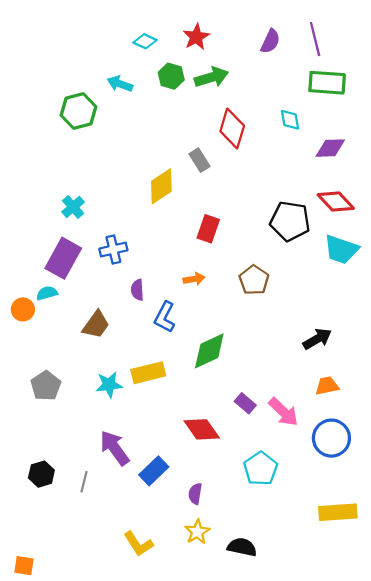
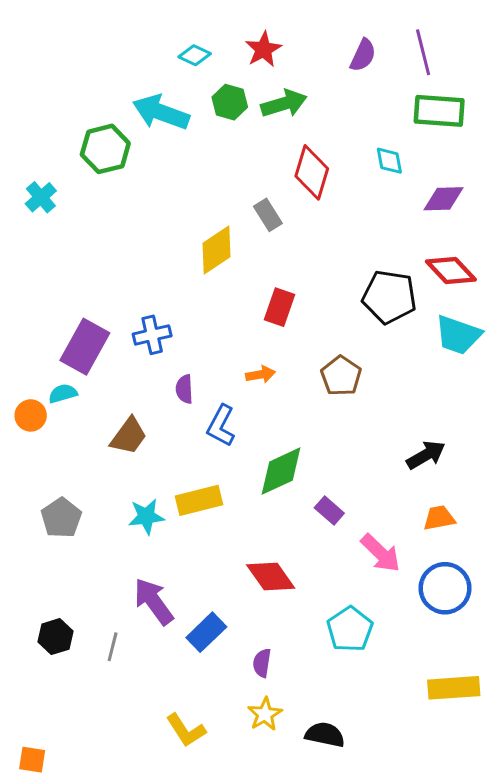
cyan arrow: (120, 84) -> (161, 112), size x1.6
cyan cross: (73, 207) -> (41, 197), moved
purple rectangle: (245, 403) -> (329, 511), moved

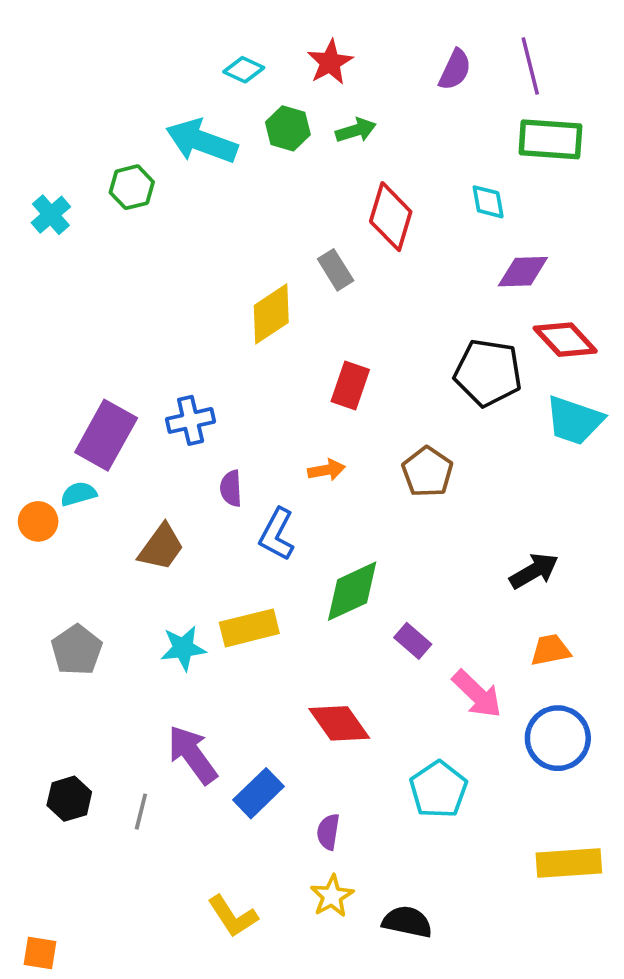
green arrow: (284, 104) -> (356, 130), size x0.7
green hexagon: (105, 149) -> (132, 187), size x0.7
cyan cross: (41, 197) -> (51, 215), moved
purple diamond: (444, 199) -> (523, 272), moved

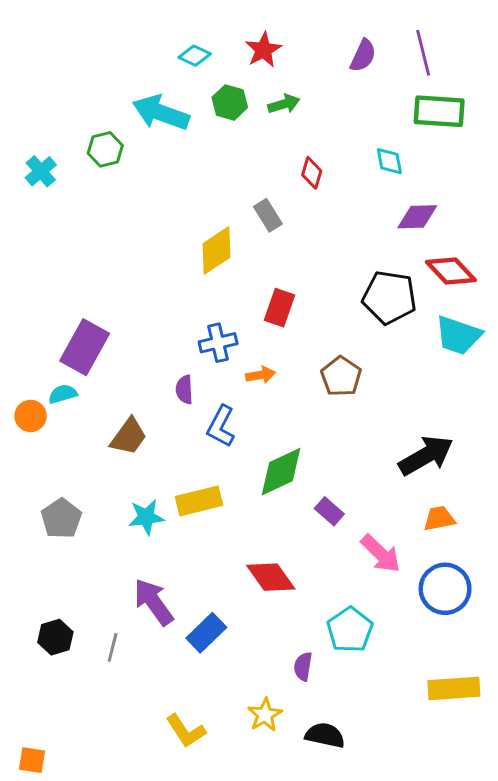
red diamond: (391, 217) -> (312, 173), size x0.6
blue cross: (191, 420) -> (218, 343), moved
black arrow: (534, 571) -> (426, 456), size x1.4
purple semicircle: (328, 832) -> (303, 666), moved

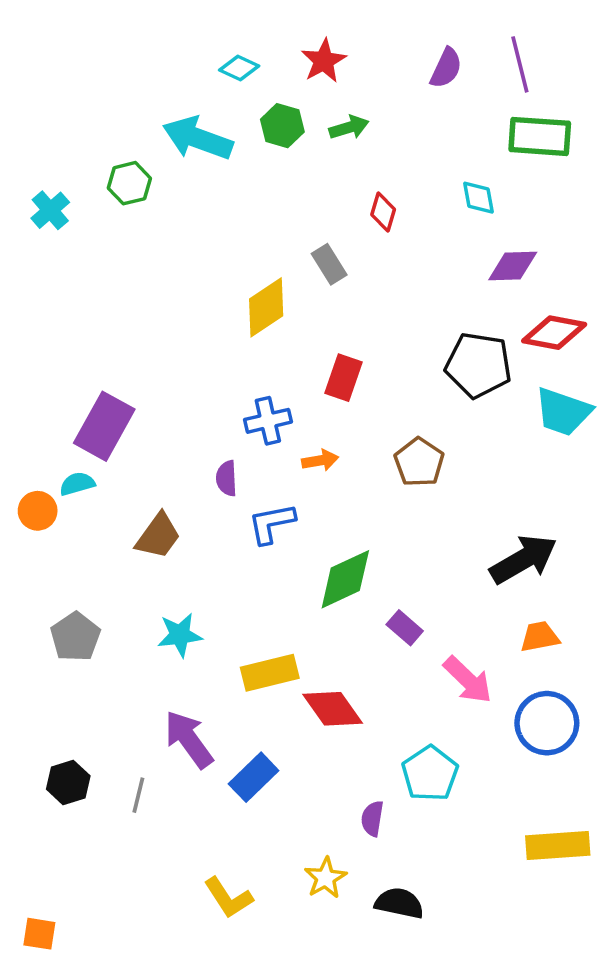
red diamond: (451, 271) -> (554, 333), turned -36
blue L-shape: (221, 426) -> (272, 523), turned 51
yellow rectangle: (199, 501) -> (270, 673), moved

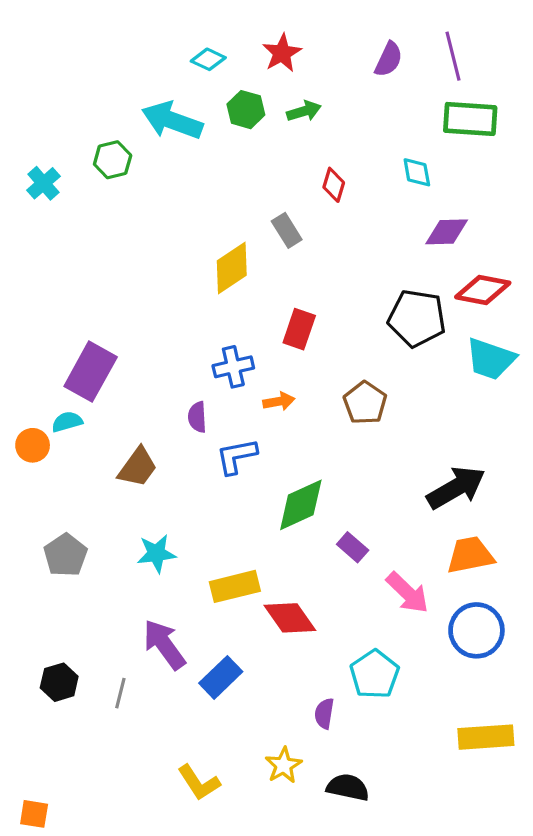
orange trapezoid: (540, 637) -> (470, 555), size x1.4

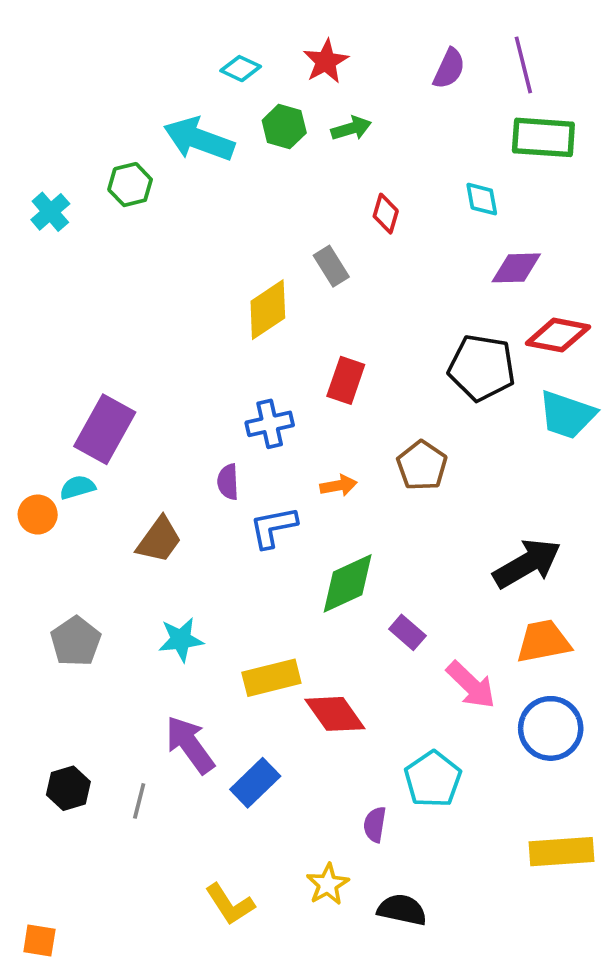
orange arrow: (279, 401) -> (339, 486), moved

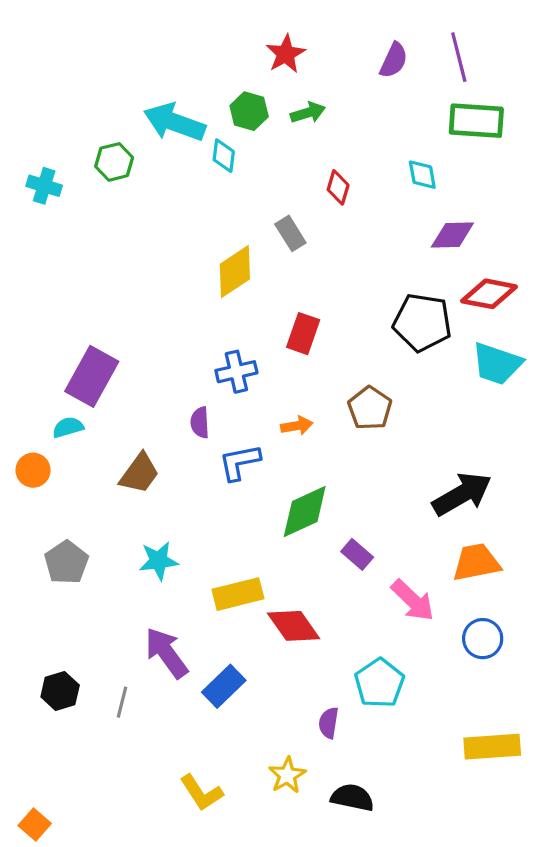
cyan diamond: (241, 69) -> (224, 156), moved, turned 72
cyan cross: (50, 212) -> (44, 186), turned -32
orange circle: (38, 515) -> (33, 470), moved
blue circle: (551, 728) -> (483, 639), size x0.7
orange square: (39, 941) -> (35, 824), turned 32

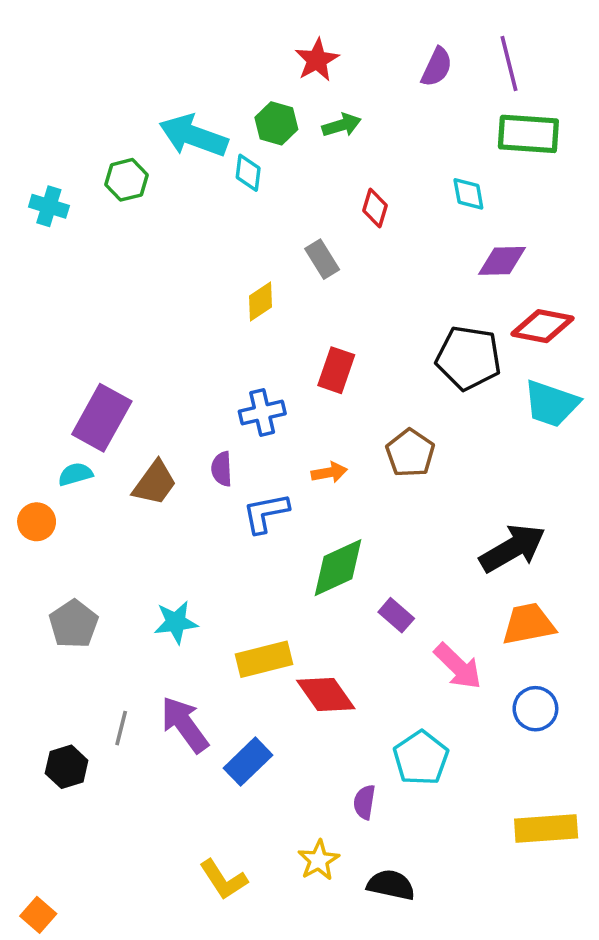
yellow diamond: (235, 272) -> (260, 301), size x0.7
brown trapezoid: (139, 473) -> (155, 483), moved
gray line: (122, 702) -> (121, 728), moved

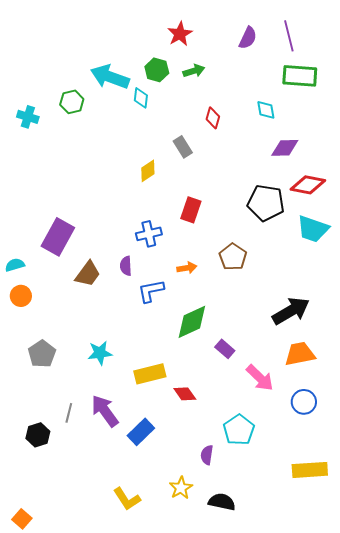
cyan semicircle: (75, 474) -> (15, 265), moved
red diamond: (326, 695) -> (185, 394), size x0.7

